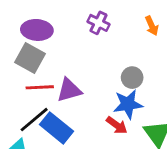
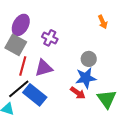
purple cross: (99, 23) -> (50, 38), moved
purple ellipse: (37, 30) -> (21, 25), turned -65
red line: (40, 87) -> (23, 66), turned -72

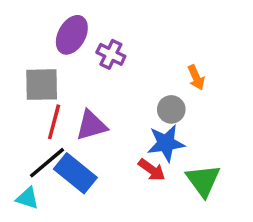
orange arrow: (103, 22) -> (196, 77), moved
purple ellipse: (21, 25) -> (72, 35), moved
purple cross: (50, 38) -> (111, 54), moved
gray square: (16, 45) -> (42, 85), turned -30

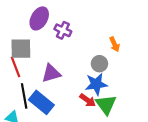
red line: (54, 122) -> (16, 67), moved, turned -36
black line: (47, 163) -> (24, 96), turned -60
green triangle: (203, 180) -> (106, 105), moved

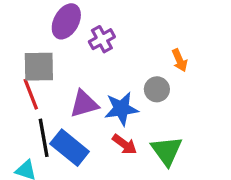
purple cross: (63, 30) -> (102, 39), turned 35
blue star: (96, 84) -> (121, 109), moved
red arrow: (88, 100) -> (125, 144), moved

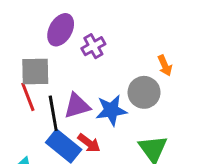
gray circle: (157, 89) -> (144, 92), size x1.4
black line: (44, 138) -> (53, 113), moved
red arrow: (125, 144) -> (89, 143), moved

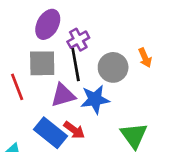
gray square: (35, 71) -> (42, 63), moved
gray circle: (144, 92) -> (113, 67), moved
black line: (53, 113) -> (76, 65), moved

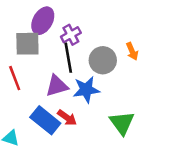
gray square: (42, 63) -> (27, 44), moved

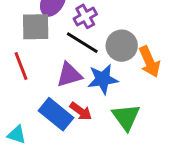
orange arrow: (132, 51) -> (149, 62), moved, size x1.5
black line: (68, 58) -> (82, 43), turned -48
green triangle: (122, 123) -> (126, 117), moved

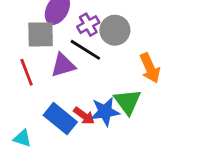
gray circle: (122, 46) -> (115, 30), moved
purple triangle: (69, 75) -> (63, 65), moved
blue star: (103, 79) -> (105, 112), moved
green triangle: (126, 117) -> (128, 102), moved

